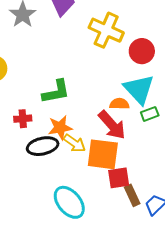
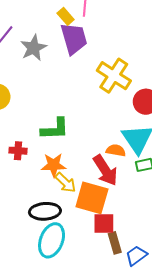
black ellipse: (43, 146) -> (45, 211), moved
cyan ellipse: (69, 202) -> (52, 240), turned 52

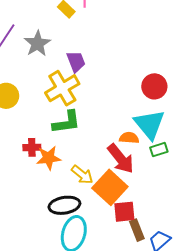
purple trapezoid: (74, 39) -> (76, 61), moved, size x0.7
yellow cross: (114, 76) -> (62, 88), moved, turned 32
orange star: (54, 165) -> (49, 158), moved
orange square: (92, 198) -> (110, 187), turned 32

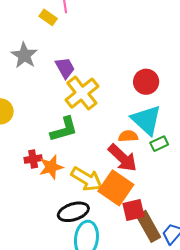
yellow cross: (62, 88) -> (82, 93), moved
yellow arrow: (82, 175) -> (87, 179), size x1.4
brown rectangle: (137, 230) -> (148, 226), size x1.4

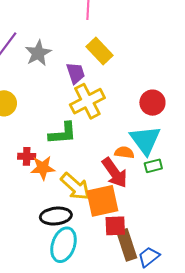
yellow rectangle: (48, 17) -> (100, 51), moved, size x1.5
orange square: (116, 188) -> (102, 201), turned 32

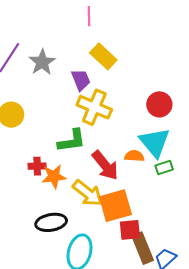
yellow cross: (87, 101) -> (94, 107), turned -36
red arrow: (115, 173) -> (105, 165), moved
black ellipse: (56, 216) -> (51, 222), moved

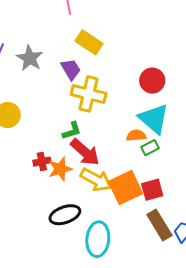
green L-shape: (72, 141) -> (72, 131), size x0.7
red arrow: (105, 165) -> (85, 152), moved
green rectangle: (164, 168) -> (150, 148), moved
red square: (130, 230) -> (152, 190), moved

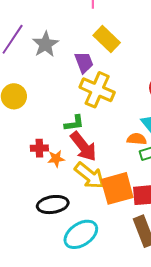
orange star: (60, 169) -> (56, 159), size x0.7
cyan ellipse: (98, 239) -> (81, 234), turned 40

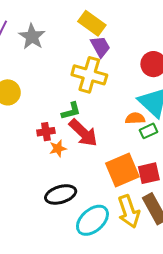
purple trapezoid: (84, 62) -> (100, 47), moved
red cross: (39, 148) -> (46, 132), moved
yellow arrow: (90, 176) -> (129, 211), moved, turned 40

